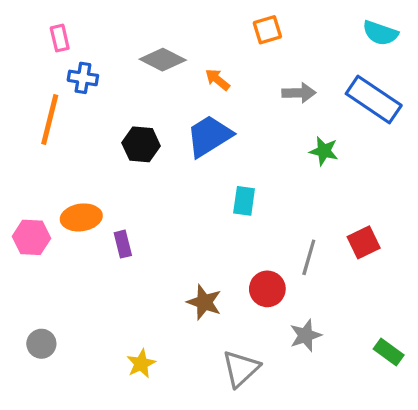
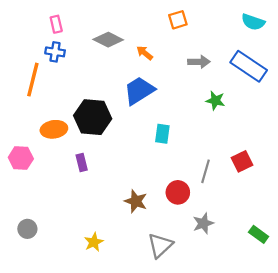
pink rectangle: (60, 38) -> (56, 24), moved
black hexagon: (141, 144) -> (93, 117), moved, size x1.5
orange ellipse: (81, 217) -> (54, 129), moved

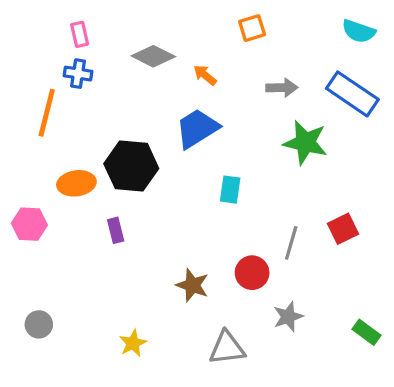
green star: (215, 101) -> (305, 143), size x1.6
gray triangle: (160, 245) -> (227, 348), turned 36

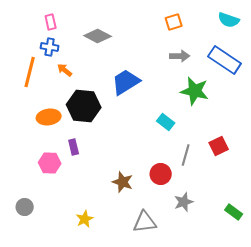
orange square: (252, 28) -> (174, 22), moved
orange arrow: (205, 75) -> (65, 70), moved
cyan rectangle: (230, 190) -> (166, 122), moved, turned -60
pink hexagon: (29, 224) -> (50, 163), moved

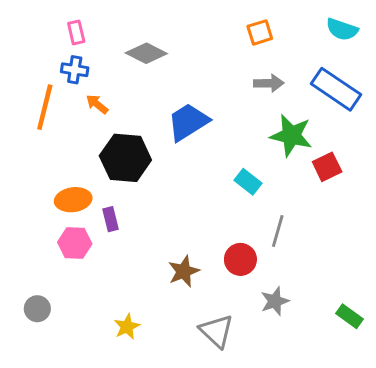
orange ellipse: (49, 117) -> (73, 200), moved
red square: (219, 146) -> (327, 167), moved
brown star: (123, 182) -> (184, 271), turned 30
gray triangle: (145, 222) -> (217, 331), turned 50

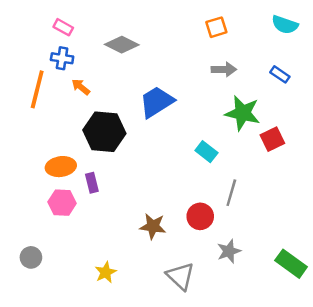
pink rectangle: (76, 32) -> (63, 27), turned -48
blue rectangle: (336, 89) -> (280, 74), size x0.5
brown star: (184, 271) -> (153, 226), turned 30
green rectangle: (349, 316) -> (291, 264), size x1.4

